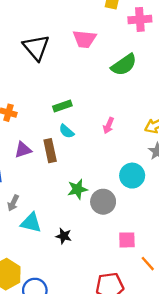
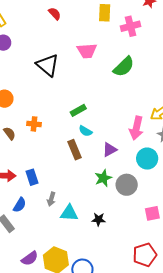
pink arrow: (108, 126) -> (136, 128), moved, size x1.6
purple triangle: (23, 150) -> (110, 150), moved

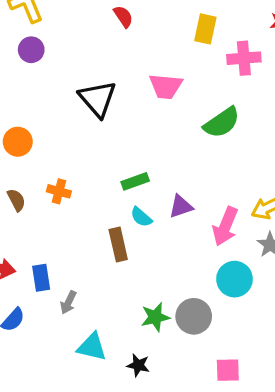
purple triangle: (110, 150) -> (181, 206), moved
green star: (103, 178) -> (155, 317), moved
gray arrow: (51, 199) -> (68, 302), moved

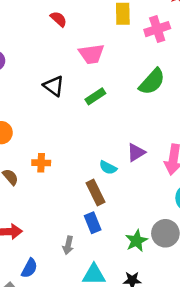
pink trapezoid: (166, 86) -> (91, 54), moved
black triangle: (98, 99) -> (54, 86), size x0.7
green rectangle: (135, 181) -> (95, 96), moved
blue rectangle: (41, 278) -> (93, 223), moved

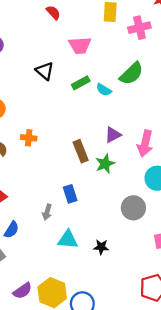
cyan semicircle: (108, 168) -> (104, 90), moved
brown rectangle: (95, 193) -> (81, 151), moved
green star: (136, 241) -> (105, 164), moved

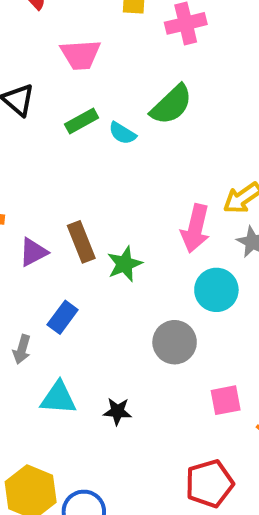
purple triangle: (113, 135) -> (33, 252), moved
blue rectangle: (70, 194) -> (63, 317), turned 54

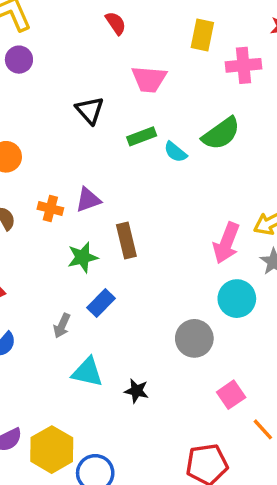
purple triangle: (33, 252) -> (88, 200), moved
green star: (125, 264) -> (83, 257), moved
pink square: (226, 400) -> (231, 395), turned -32

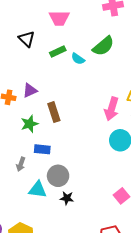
blue rectangle: (101, 303) -> (42, 149), turned 56
gray circle: (194, 338) -> (58, 176), moved

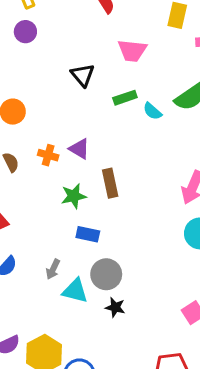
purple triangle: (30, 90) -> (79, 149), turned 49
gray arrow: (21, 164) -> (53, 269), moved

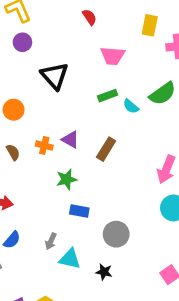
black triangle: (83, 75) -> (55, 76), moved, size x1.4
brown rectangle: (110, 183) -> (106, 149), moved, turned 45
gray circle: (106, 274) -> (116, 234), moved

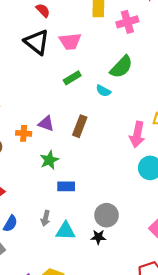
black triangle: (55, 76) -> (37, 42), moved
cyan semicircle: (131, 106) -> (103, 91), moved
gray circle: (116, 234) -> (106, 215), moved

